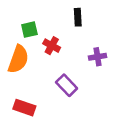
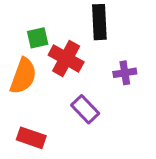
black rectangle: (78, 17) -> (99, 22), size x1.5
red cross: (52, 46) -> (66, 59), size x1.5

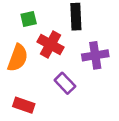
green square: (38, 38) -> (29, 19), moved
purple cross: (125, 73) -> (95, 55), size x1.5

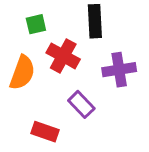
red rectangle: (24, 105) -> (45, 132), moved

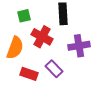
red rectangle: (45, 132) -> (29, 74), moved

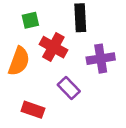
red rectangle: (29, 74) -> (33, 110), moved

